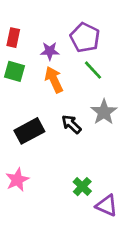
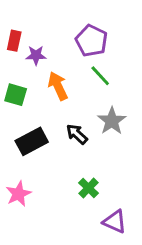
purple star: (50, 51) -> (36, 55), moved
green square: (15, 71) -> (16, 95), moved
green cross: (82, 187) -> (88, 188), moved

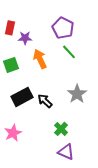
green square: (16, 95) -> (11, 65), turned -35
gray star: (112, 121) -> (77, 94), moved
black arrow: (77, 134) -> (45, 101), moved
purple triangle: (115, 222) -> (66, 152), moved

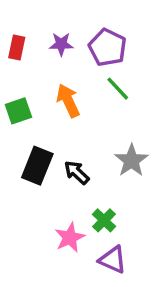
purple star: (25, 38) -> (61, 44), moved
black rectangle: (22, 97) -> (37, 166), turned -40
pink star: (13, 133) -> (70, 237), moved

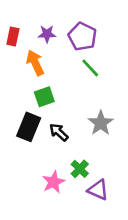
orange arrow: (68, 101) -> (35, 63), moved
green square: (18, 111) -> (44, 97), moved
purple triangle: (113, 260) -> (98, 190), moved

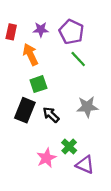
gray star: (101, 123) -> (87, 107), turned 30

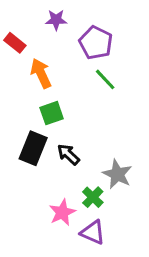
purple star: (41, 30) -> (56, 20), moved
red rectangle: (11, 32) -> (15, 43), turned -63
gray star: (87, 107) -> (117, 174), moved, turned 30
purple triangle: (85, 165) -> (93, 232), moved

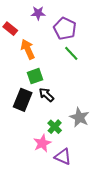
black arrow: (68, 154) -> (46, 95), moved
green cross: (93, 197) -> (55, 127), moved

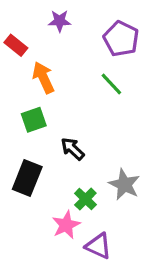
purple pentagon: (65, 29) -> (121, 39), moved
green square: (35, 76) -> (34, 120), moved
black rectangle: (23, 100) -> (27, 178), moved

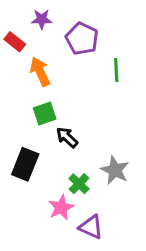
purple star: (60, 21) -> (42, 19), moved
purple pentagon: (121, 39) -> (82, 39), moved
green line: (111, 84) -> (116, 70), moved, turned 40
green square: (34, 120) -> (45, 113), moved

